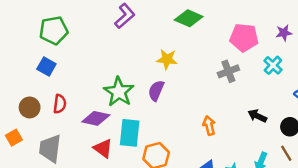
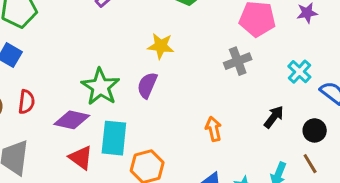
cyan cross: (273, 65) -> (299, 72), moved
black arrow: (257, 116) -> (274, 117), turned 102

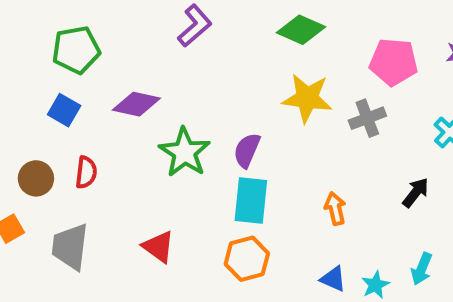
yellow star: (161, 46) -> (307, 98), moved, size x1.4
purple diamond: (72, 120) -> (136, 104), moved
cyan rectangle: (114, 138) -> (251, 201), moved

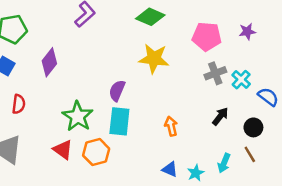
purple diamond: (136, 104) -> (49, 62), turned -64
gray cross: (367, 118) -> (215, 73), moved
green star: (185, 152) -> (78, 116), moved
orange hexagon: (247, 259) -> (96, 152), moved

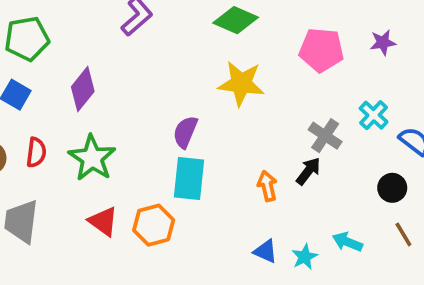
gray cross: (215, 73) -> (325, 136), moved, turned -35
green star: (78, 116) -> (92, 158), moved
black arrow: (220, 116) -> (308, 171), moved
brown line: (250, 154) -> (403, 234), moved
cyan arrow: (224, 163) -> (347, 242), turned 90

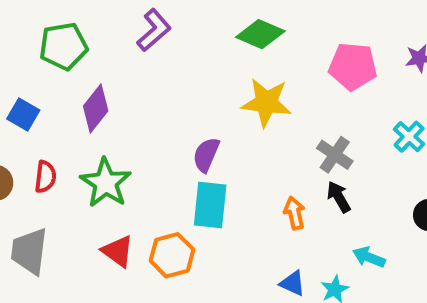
green pentagon: (27, 39) -> (63, 46), moved
gray cross: (325, 136) -> (335, 155), moved
black arrow: (308, 171) -> (339, 197), turned -68
cyan arrow: (347, 242) -> (369, 257), moved

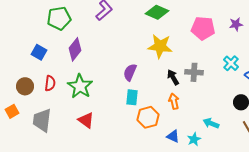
gray cross: (335, 155) -> (194, 72), turned -30
black arrow: (339, 197) -> (173, 77), moved
cyan rectangle: (210, 205) -> (132, 97), size x0.7
orange hexagon: (172, 255) -> (148, 117), moved

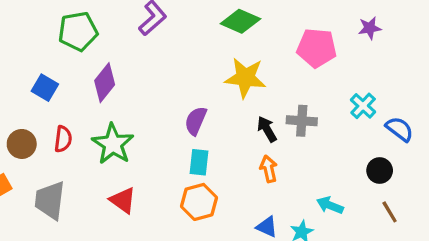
purple star: (236, 24) -> (370, 28), moved
orange hexagon: (148, 117) -> (199, 202), moved

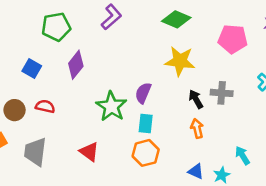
red semicircle: (63, 139) -> (45, 106), turned -84
green star: (113, 144) -> (111, 106), moved
cyan arrow: (330, 205) -> (242, 155), turned 36

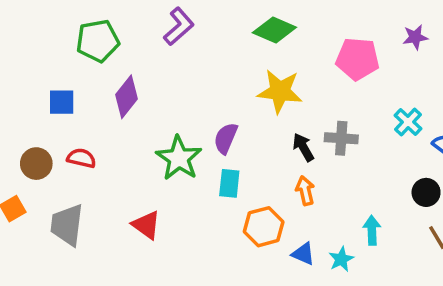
blue square: (32, 68) -> (62, 102), turned -30
orange hexagon: (146, 153) -> (264, 227), moved
cyan arrow: (242, 155) -> (372, 230), turned 30

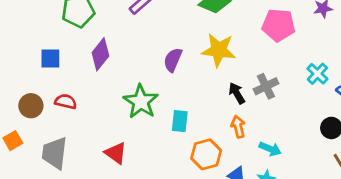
purple semicircle: (226, 138) -> (173, 60), moved
gray cross: (341, 138) -> (266, 86), turned -30
cyan arrow: (372, 230) -> (270, 149), moved, turned 115

